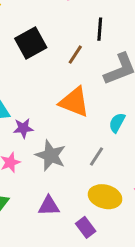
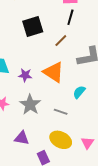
black line: (100, 29) -> (70, 17), moved
purple star: (23, 128) -> (25, 75), moved
gray line: (97, 157) -> (61, 112), turned 64

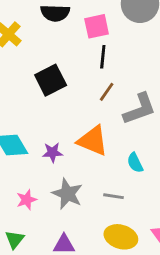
brown line: (61, 41) -> (107, 92), moved
cyan semicircle: (79, 92) -> (135, 163), turned -56

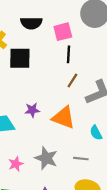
black square: (51, 80) -> (20, 58), moved, turned 30
purple star: (53, 152) -> (32, 110), moved

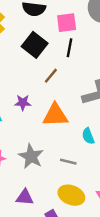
black square: (20, 58) -> (35, 45), moved, turned 30
brown line: (72, 80) -> (51, 76), moved
orange triangle: (64, 118) -> (55, 115), turned -30

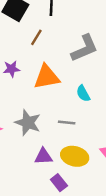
purple triangle: (25, 197) -> (43, 156), moved

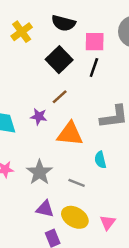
brown line: (36, 37) -> (60, 97), moved

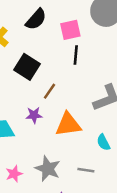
black semicircle: (63, 23) -> (36, 19), turned -50
black square: (59, 60) -> (27, 67), moved

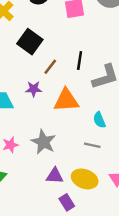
black line: (76, 55) -> (80, 60), moved
gray line: (86, 170) -> (92, 145), moved

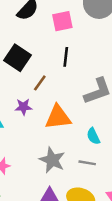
black line: (80, 60) -> (66, 57), moved
gray star: (43, 142) -> (52, 160), moved

